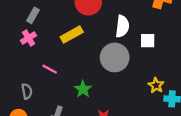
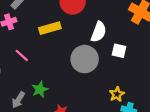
green star: (83, 89) -> (40, 89), moved

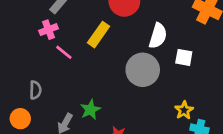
yellow rectangle: (50, 28) -> (99, 35), turned -36
pink line: (22, 55) -> (64, 52), moved

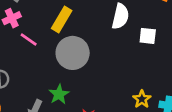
gray circle: (143, 70) -> (73, 53), moved
yellow star: (184, 110) -> (142, 99), moved

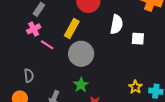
green star: (59, 94) -> (81, 85), moved

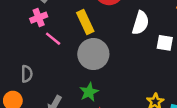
yellow rectangle: (72, 29) -> (85, 22), turned -60

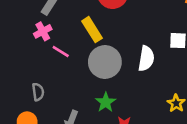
white semicircle: (140, 23) -> (146, 59), moved

